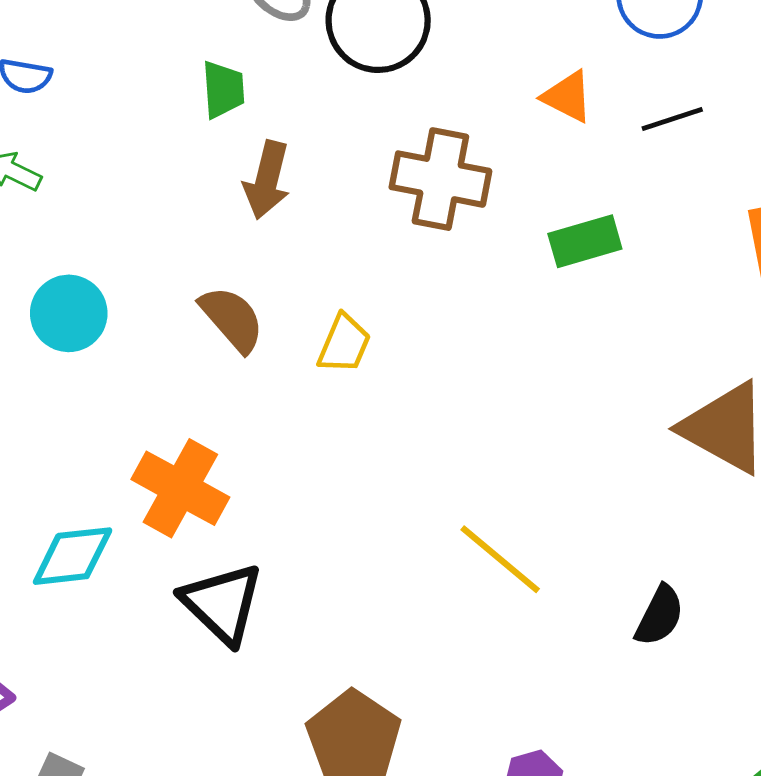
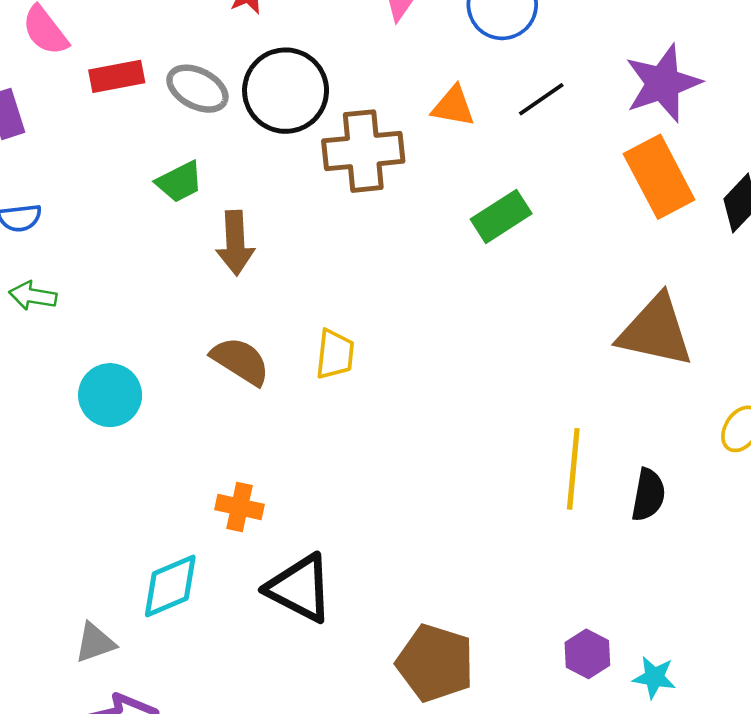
green trapezoid: (223, 90) -> (179, 182), turned 84
brown cross: (440, 179) -> (363, 151), moved
orange cross: (180, 488) -> (240, 507), size x0.6
yellow line: (500, 559) -> (573, 469), moved, turned 72

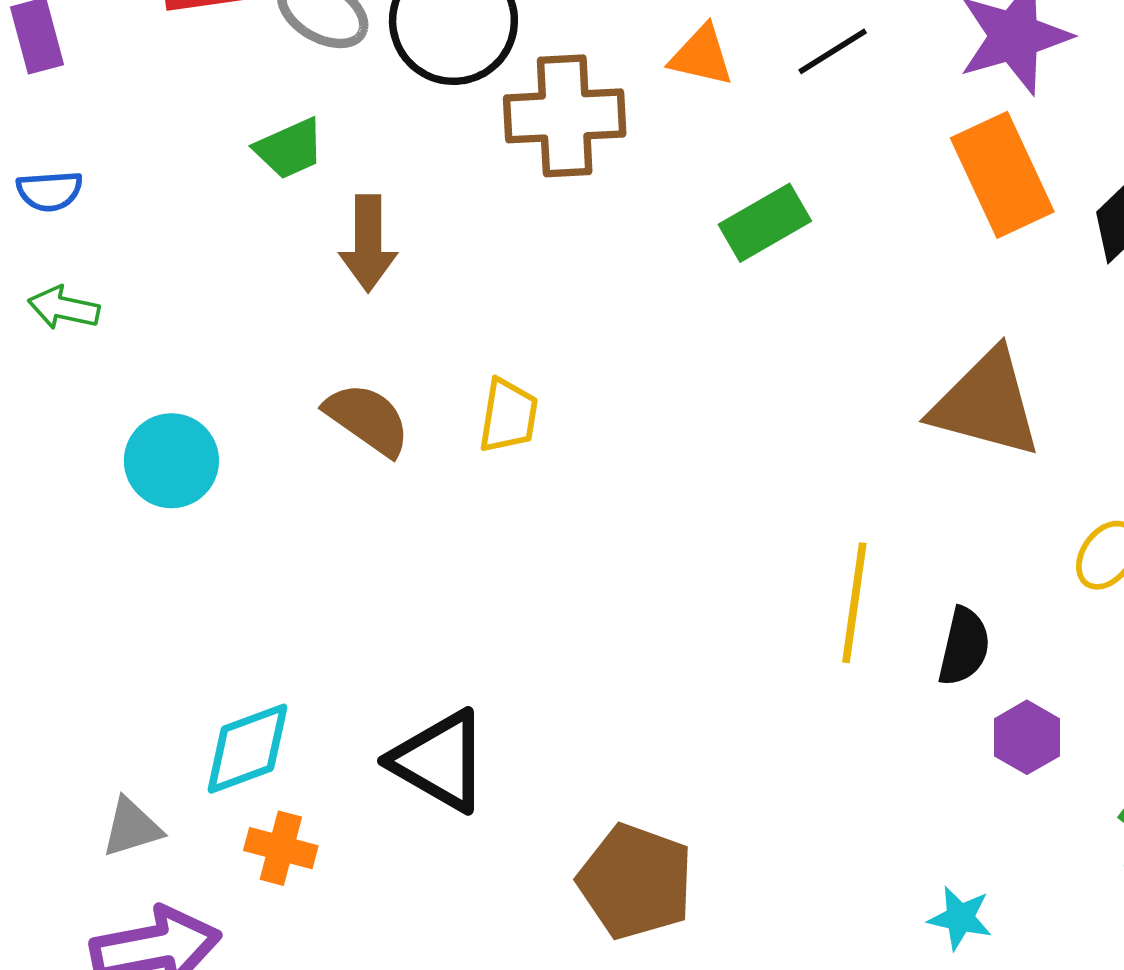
orange cross: (240, 507) -> (281, 848), moved
purple hexagon: (587, 654) -> (1027, 737), moved

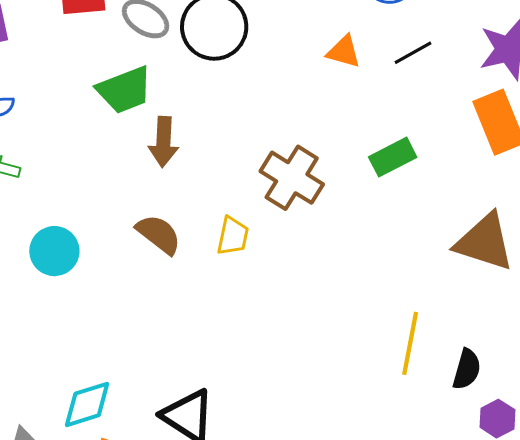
brown cross: (565, 116) -> (292, 178), moved, turned 32
green trapezoid: (289, 149) -> (125, 90), size x1.5
green rectangle: (765, 223) -> (393, 157), moved

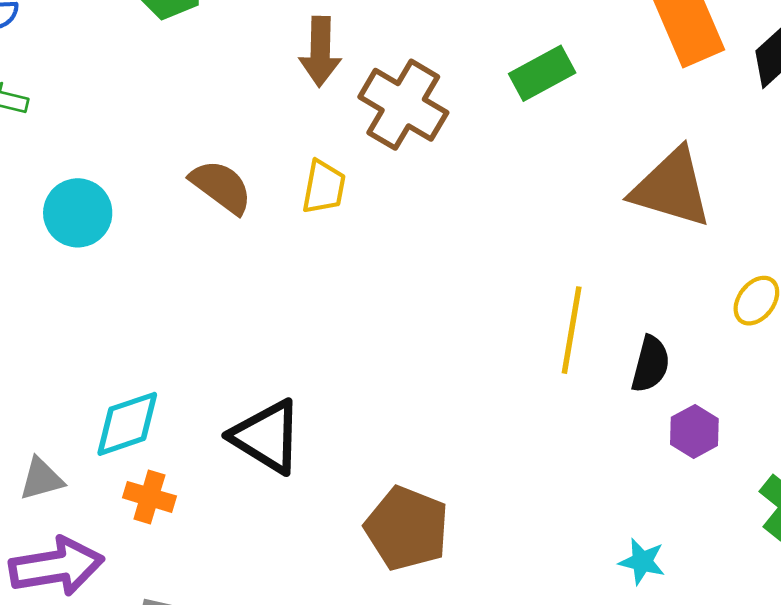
brown arrow: (164, 142) -> (320, 52), moved

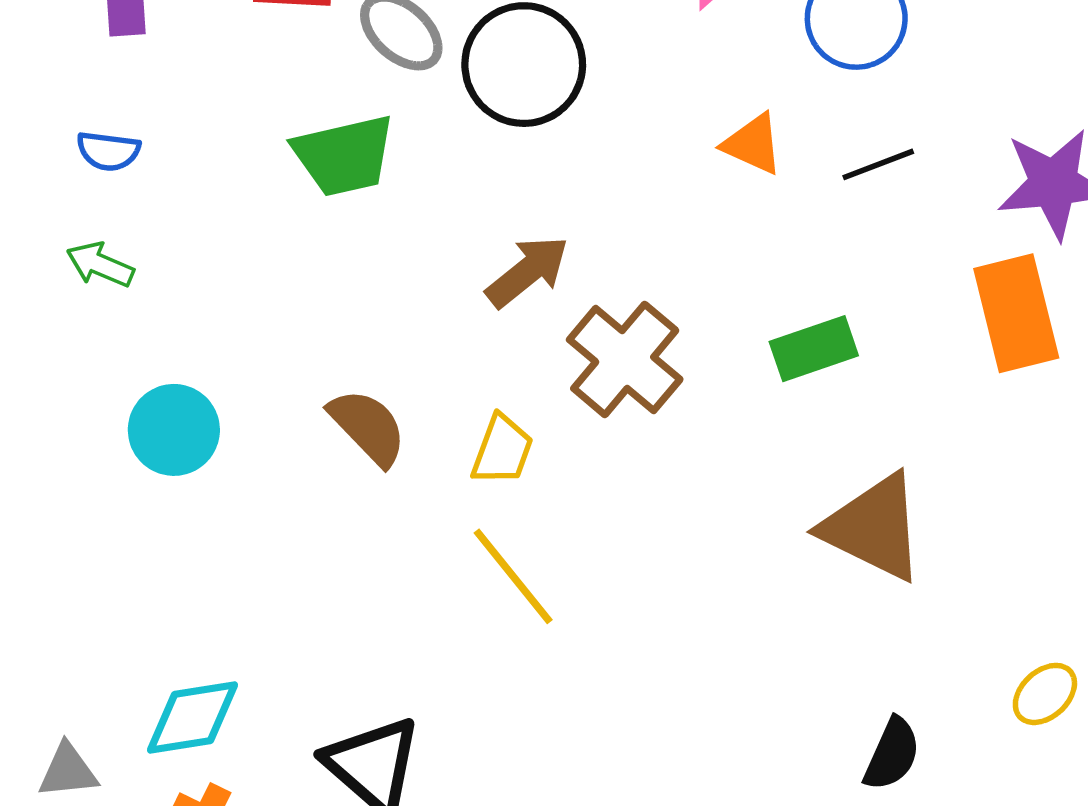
brown arrow: (320, 52) -> (527, 271), turned -140
brown triangle: (672, 188) -> (873, 527), moved
yellow line: (572, 330) -> (513, 576), moved, turned -58

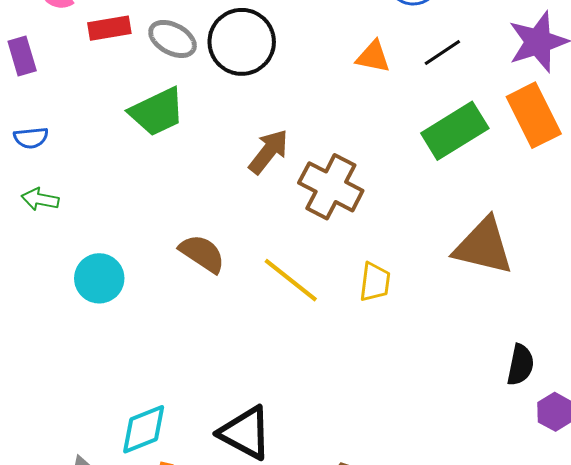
green rectangle: (814, 349) -> (455, 131), moved, size x1.4
yellow trapezoid: (502, 450) -> (375, 282), moved
yellow line: (513, 576) -> (291, 280), moved

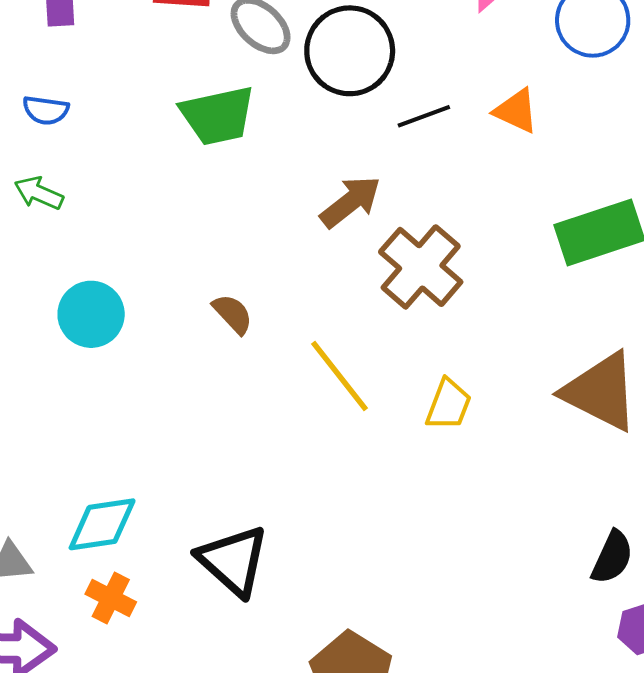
black line: (442, 53) -> (424, 116), moved
brown semicircle: (202, 254) -> (233, 314), size x0.7

